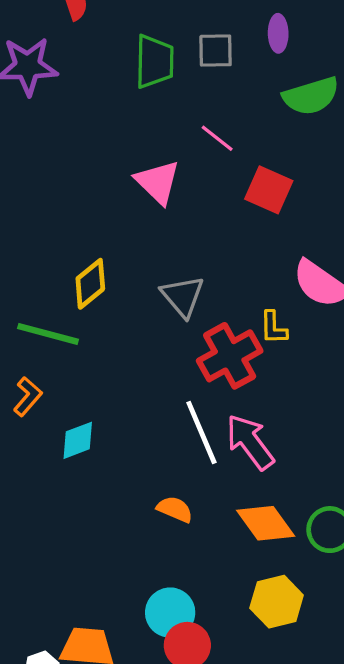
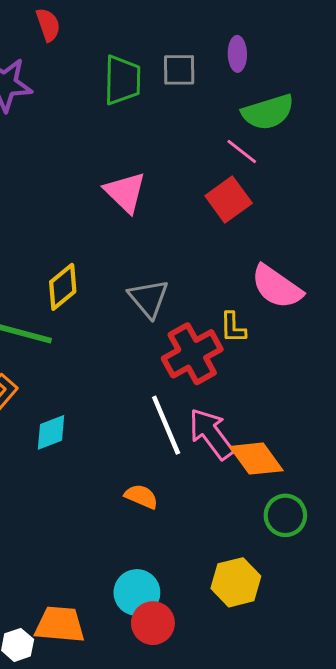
pink line: (217, 138) -> (242, 151), moved
red square: (269, 190) -> (229, 199), turned 30
orange diamond: (266, 523) -> (256, 459), moved

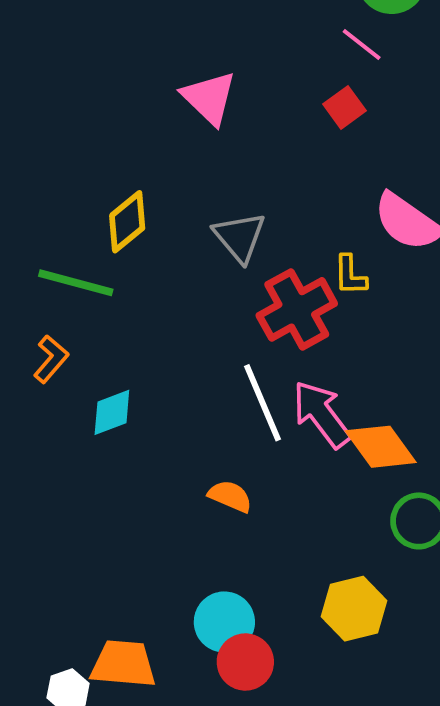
red square: (229, 199) -> (344, 107), size x0.7

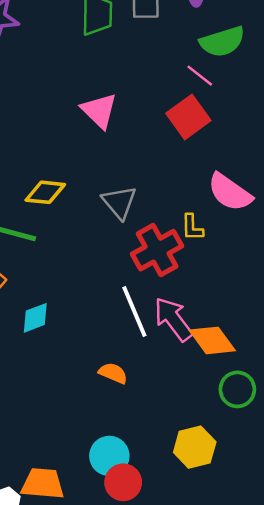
red square: (344, 107) -> (188, 117), size x1.6
yellow diamond: (127, 222) -> (45, 192), turned 45

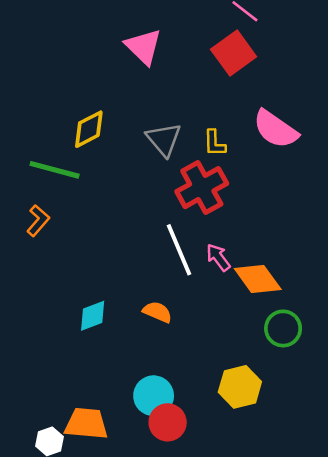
yellow diamond: (45, 192) -> (89, 129), turned -33
yellow L-shape: (192, 227) -> (215, 143), moved
cyan diamond: (35, 318) -> (93, 316), moved
pink arrow: (173, 319) -> (218, 257), size x0.6

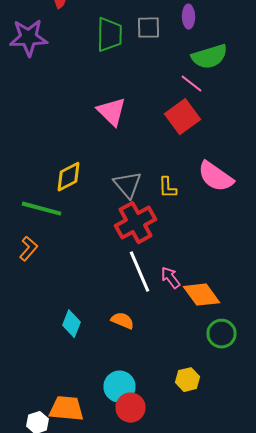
red cross: (202, 188) -> (136, 223), moved
cyan diamond: (93, 316) -> (72, 324), turned -48
yellow hexagon: (240, 387) -> (188, 380), size x0.7

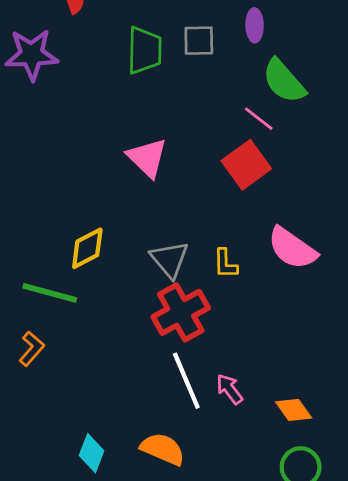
green semicircle: (210, 57) -> (284, 81), turned 66
orange diamond: (202, 295) -> (294, 410), moved, size x0.7
orange semicircle: (122, 321) -> (163, 449), size x1.4

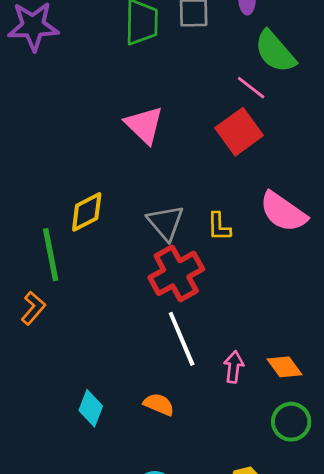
green line: (50, 293) -> (51, 255), turned 64
pink arrow: (229, 389) -> (234, 367), moved, turned 44
orange semicircle: (163, 449) -> (159, 404), size x0.7

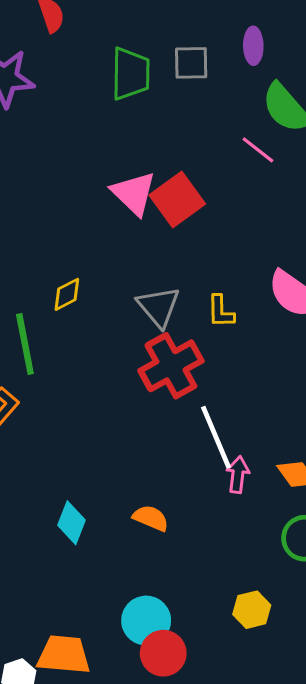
red square: (239, 132) -> (177, 200), moved
yellow diamond: (87, 212) -> (67, 294), size x0.7
white line: (182, 339) -> (216, 437), moved

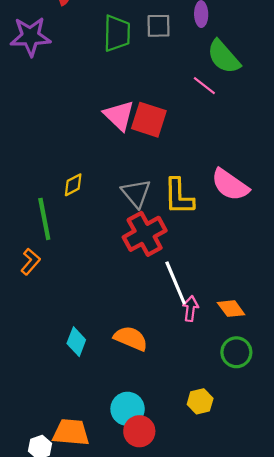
red square: (177, 200) -> (149, 120), turned -36
yellow L-shape: (221, 311) -> (179, 197), size x1.6
orange semicircle: (151, 518) -> (131, 338), size x1.4

